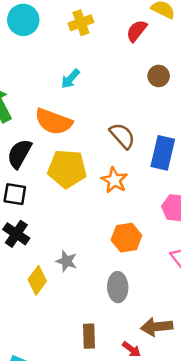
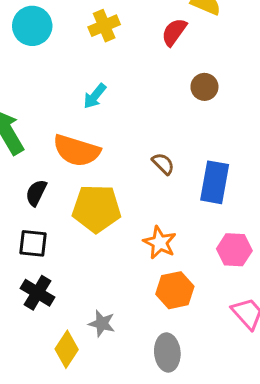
brown semicircle: (122, 136) -> (163, 164), size x0.7
black semicircle: (19, 154) -> (36, 193), size x0.7
orange star: (114, 180) -> (160, 243), moved

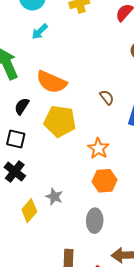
cyan arrow: (95, 96) -> (40, 32), moved

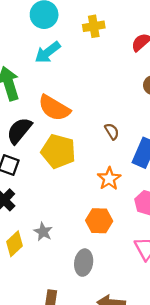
cyan arrow: (40, 32) -> (48, 52), size x1.4
black semicircle: (22, 106) -> (19, 131), size x1.5
orange star: (98, 148) -> (109, 179), moved

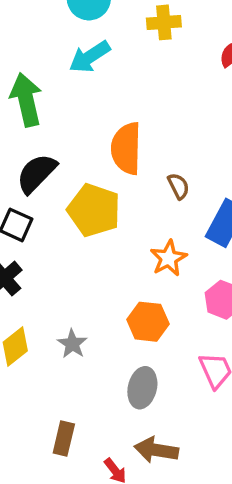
orange semicircle: (54, 108) -> (126, 148), moved, turned 56
gray star: (43, 232) -> (72, 344), moved
gray ellipse: (84, 263) -> (142, 388), moved

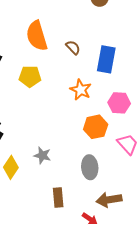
yellow pentagon: (94, 210) -> (30, 76), size x0.7
orange hexagon: (148, 322) -> (96, 127), moved
brown rectangle: (64, 438) -> (58, 198), moved

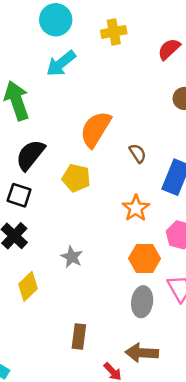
orange semicircle: (37, 36) -> (96, 129), turned 36
gray star: (42, 155) -> (72, 257), moved
gray ellipse: (90, 167) -> (142, 302), moved

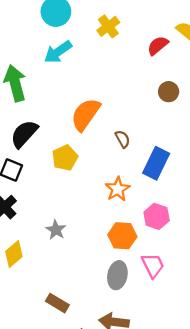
yellow cross: (114, 32) -> (108, 26), turned -30
yellow pentagon: (76, 178) -> (65, 158), turned 30
brown rectangle: (79, 337) -> (57, 303), turned -70

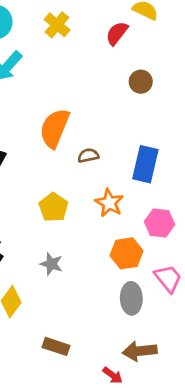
brown semicircle: (123, 139) -> (88, 156), moved, turned -60
yellow pentagon: (65, 158) -> (53, 207), moved
brown rectangle: (57, 303) -> (56, 346), moved

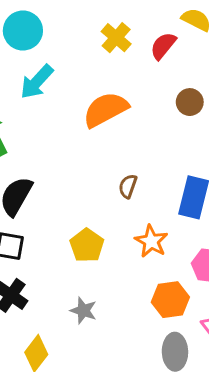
yellow cross: (57, 25) -> (116, 38), moved
orange semicircle: (55, 128) -> (106, 110), moved, turned 39
brown semicircle: (88, 156) -> (128, 186), turned -60

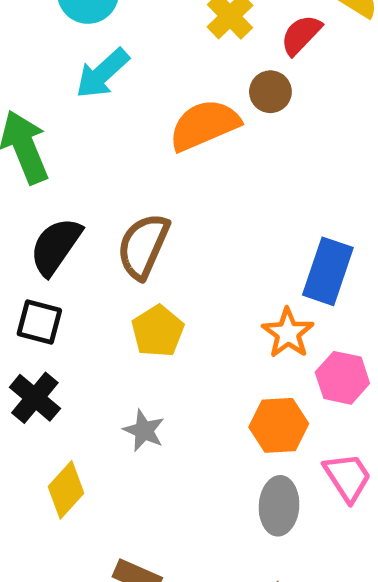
brown circle: (190, 102) -> (270, 92), moved
brown semicircle: (128, 186) -> (143, 246), moved, size x1.8
orange star: (151, 241) -> (288, 333), moved

